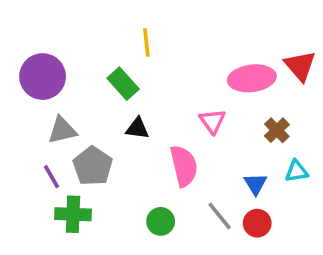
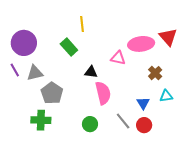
pink triangle: (212, 121) -> (118, 58), moved, turned -42
black triangle: (137, 128) -> (91, 72), moved
purple line: (51, 177) -> (15, 70), moved

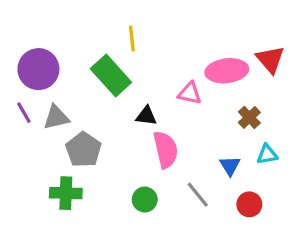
green rectangle: (69, 47) -> (111, 76), size x1.4
red circle: (144, 125) -> (249, 204), moved

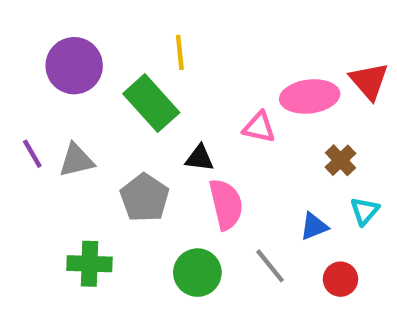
purple circle: (38, 69) -> (74, 66), moved
gray pentagon: (84, 150) -> (145, 198), moved
cyan triangle: (267, 154) -> (365, 211), turned -40
blue triangle: (230, 166) -> (314, 226), turned 40
green circle: (145, 200) -> (197, 273), size x1.4

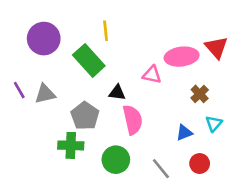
green cross: (90, 264) -> (71, 145), moved
gray line: (270, 266) -> (161, 169), moved

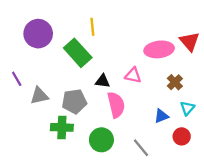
pink triangle: (152, 75) -> (133, 75), moved
gray triangle: (45, 94) -> (39, 96), moved
gray pentagon: (85, 116) -> (74, 101), turned 30
red circle: (200, 164) -> (182, 136), moved

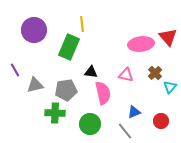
green rectangle: (78, 53) -> (69, 47), turned 65
pink triangle: (133, 75) -> (126, 75), moved
cyan triangle: (187, 108) -> (170, 87), moved
blue triangle: (161, 116) -> (134, 112), moved

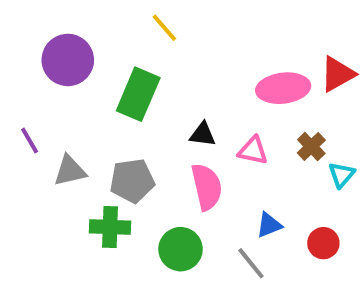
yellow line: (82, 24) -> (164, 28), moved, turned -35
red triangle: (168, 37) -> (337, 74), turned 42
black triangle: (91, 72) -> (203, 134), moved

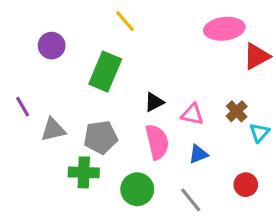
purple circle: (68, 60) -> (52, 46), size x0.7
pink ellipse: (283, 88) -> (224, 29), moved
black triangle: (203, 134) -> (154, 102), turned -35
blue triangle: (269, 225) -> (198, 154), moved

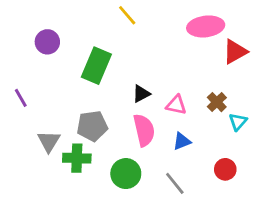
yellow line: (125, 21) -> (127, 15), moved
gray triangle: (53, 130) -> (49, 141), moved, turned -45

